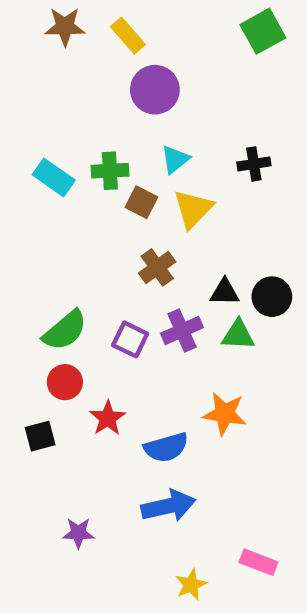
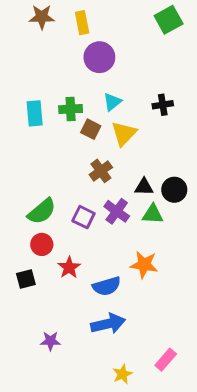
yellow rectangle: (128, 36) -> (82, 23), turned 30
cyan rectangle: (54, 177) -> (35, 113), turned 50
purple cross: (182, 330) -> (117, 211), turned -30
pink rectangle: (258, 562) -> (166, 360), turned -70

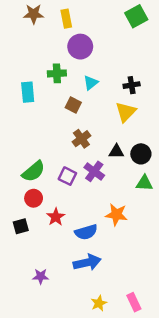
green cross: (71, 109) -> (57, 73), moved
yellow triangle: (124, 134) -> (126, 112), moved
green triangle: (153, 214) -> (144, 183), moved
pink rectangle: (166, 360) -> (134, 302), moved, turned -66

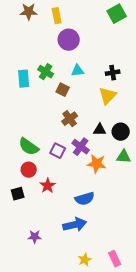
green cross: (57, 73) -> (46, 72), moved, turned 35
cyan triangle: (91, 83) -> (78, 71), turned 32
green semicircle: (34, 171) -> (29, 147), turned 75
orange star: (116, 215) -> (97, 164), moved
blue semicircle: (86, 232) -> (85, 199), moved

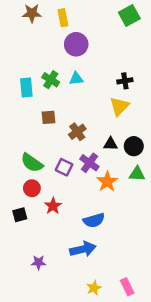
cyan triangle: (78, 71) -> (76, 79), moved
brown square: (63, 90) -> (49, 117), moved, turned -32
orange star: (97, 164) -> (107, 182), turned 30

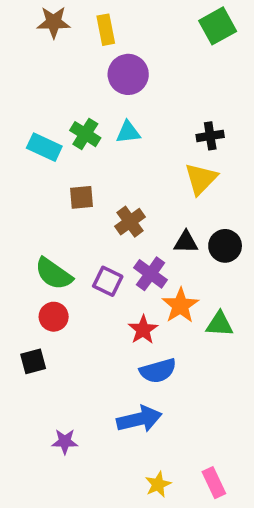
cyan rectangle: (26, 87) -> (44, 147), turned -60
green triangle: (137, 174) -> (219, 324), moved
red star: (53, 206) -> (143, 330), moved

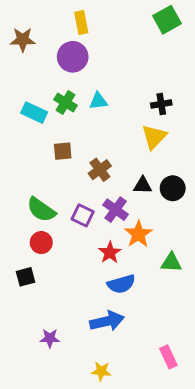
brown star: (54, 22) -> (23, 40), moved
purple circle: (128, 74) -> (73, 57), moved
green triangle: (219, 324) -> (171, 263), moved
pink rectangle: (214, 483) -> (168, 357), moved
yellow star: (158, 484) -> (101, 371), moved, turned 30

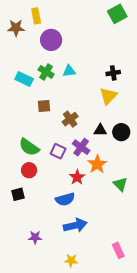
yellow rectangle: (81, 23) -> (36, 16), moved
green triangle: (171, 263) -> (120, 184), turned 42
blue semicircle: (121, 284) -> (65, 199), moved

